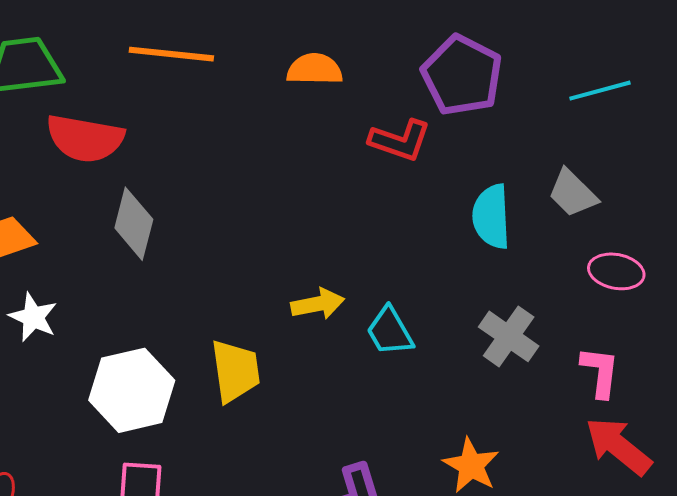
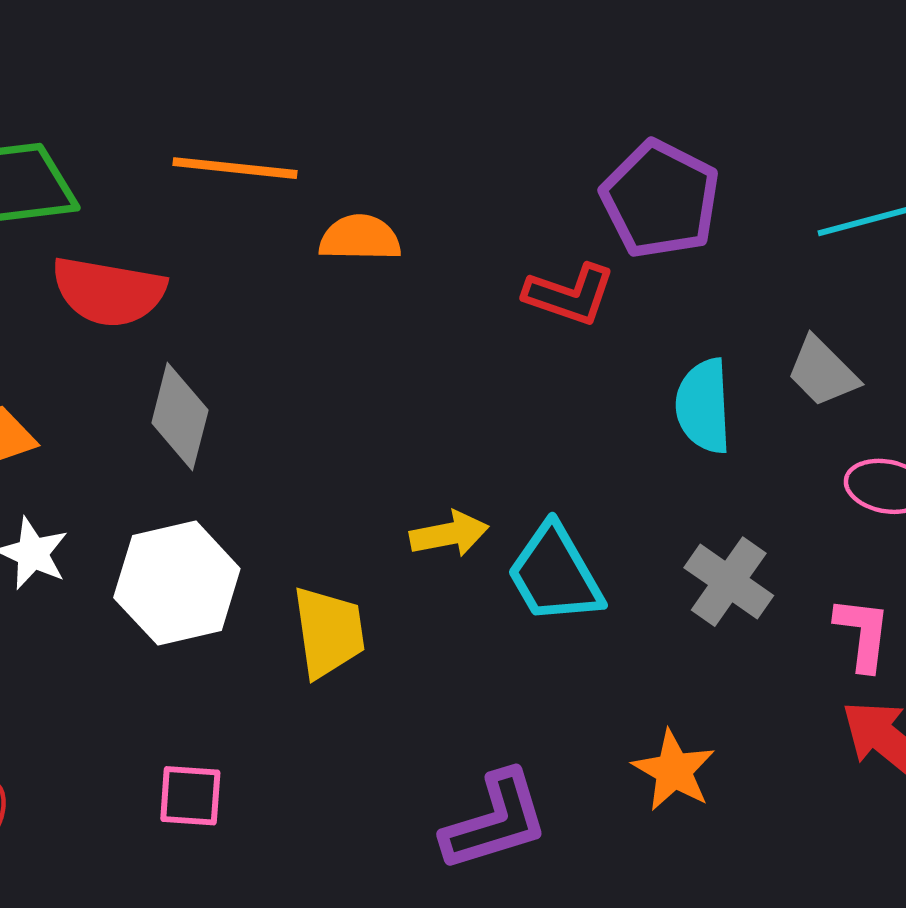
orange semicircle: (315, 69) -> (360, 238), moved
cyan trapezoid: (390, 331) -> (555, 574), size x1.4
white hexagon: (132, 390) -> (177, 583), moved

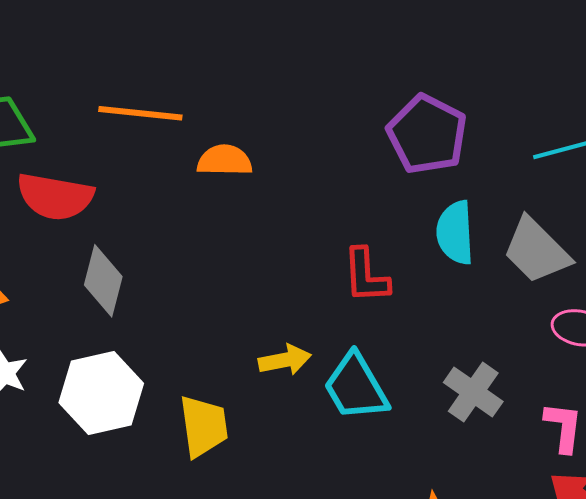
red L-shape: (570, 295) -> (366, 276), moved, turned 68
gray trapezoid: (822, 372) -> (536, 251), size x1.4
cyan semicircle: (703, 406) -> (455, 233), moved

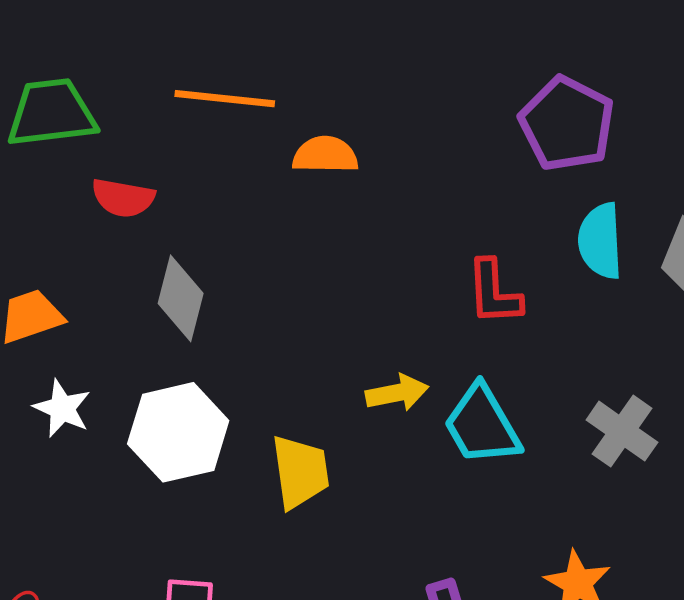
red semicircle: (55, 197) -> (123, 198), size x0.7

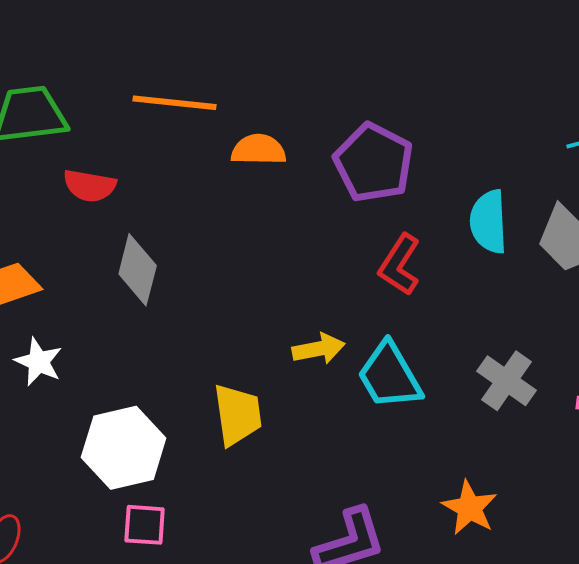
purple pentagon: (567, 124) -> (374, 163), moved
red L-shape: (494, 292) -> (400, 265), turned 36
white hexagon: (178, 432) -> (124, 448), moved

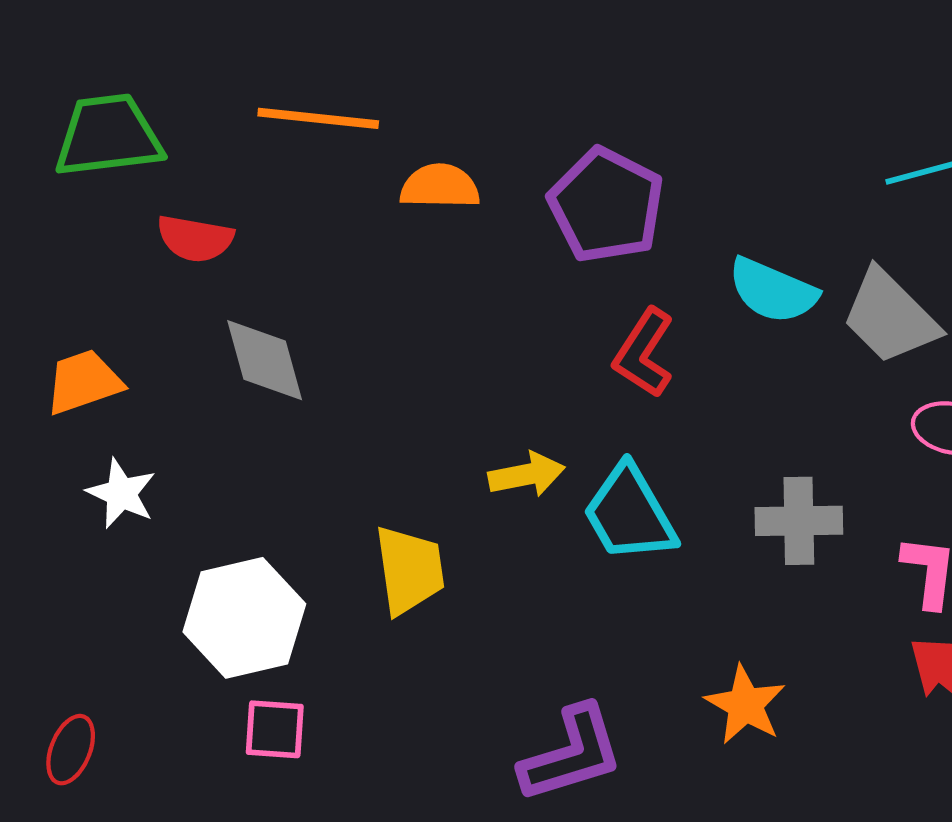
cyan semicircle: (489, 222) -> (773, 291), turned -64
gray diamond: (138, 270) -> (265, 360), turned -30
gray cross: (507, 381) -> (799, 521), turned -36

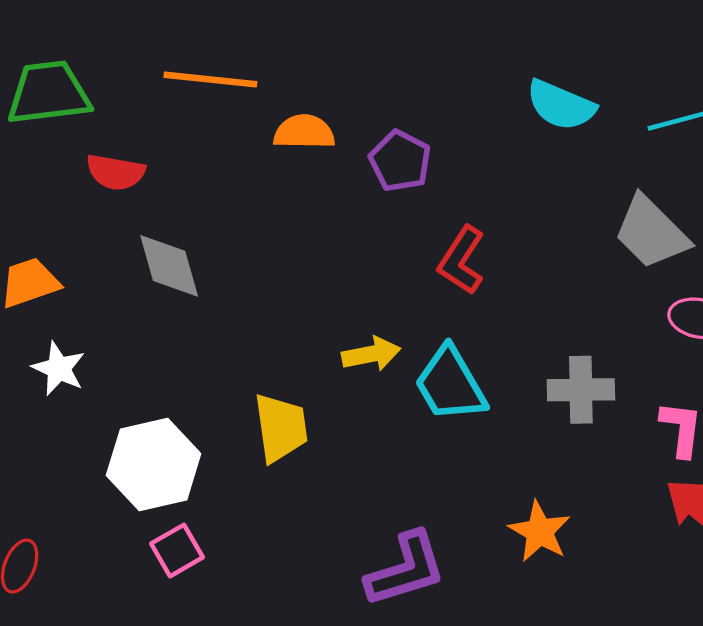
purple pentagon: (606, 205) -> (400, 161), moved, size x0.7
cyan semicircle: (773, 291) -> (561, 105), moved
pink square: (275, 729) -> (177, 550), turned -34

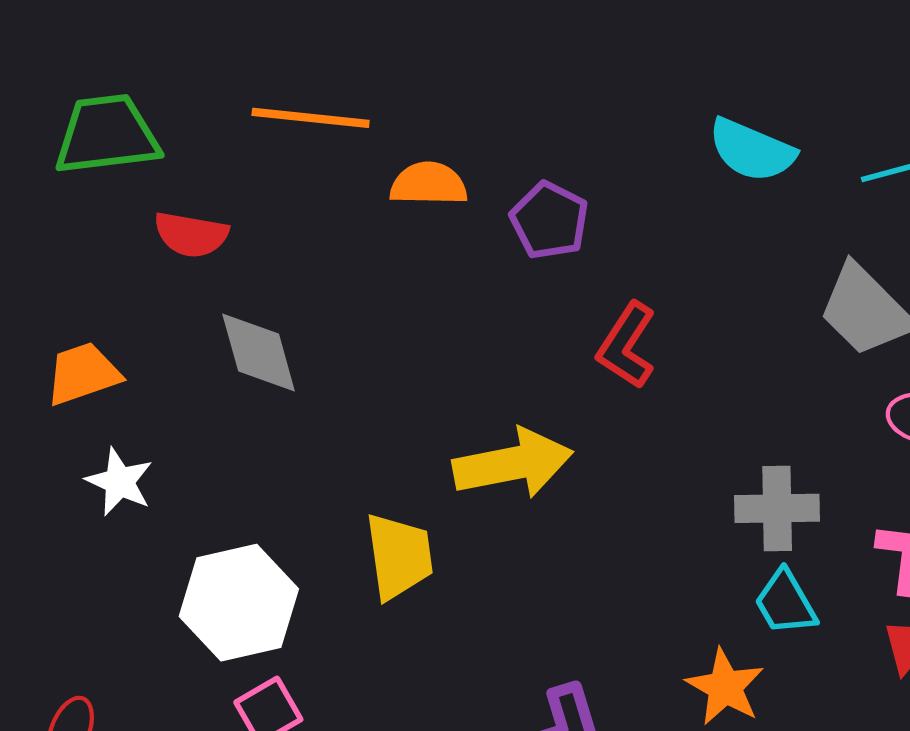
yellow arrow: (371, 354) -> (513, 464), size x1.6
cyan trapezoid: (450, 384) -> (785, 603), moved, size x0.7

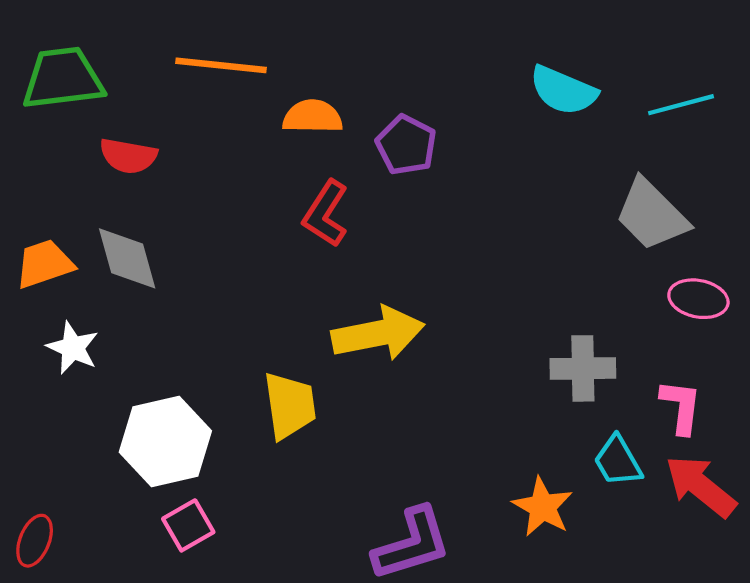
red L-shape: (627, 345) -> (326, 214), moved
gray diamond: (259, 353) -> (127, 258), moved
cyan trapezoid: (785, 603) -> (618, 461), moved

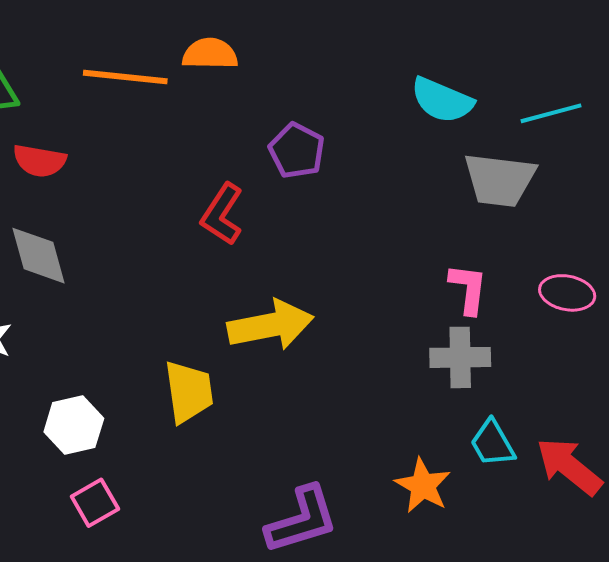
orange semicircle: (313, 117) -> (210, 54), moved
gray trapezoid: (652, 215) -> (500, 180), moved, turned -38
pink L-shape: (681, 407) -> (468, 289), moved
white hexagon: (165, 441) -> (74, 425), size x0.7

